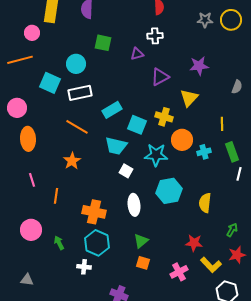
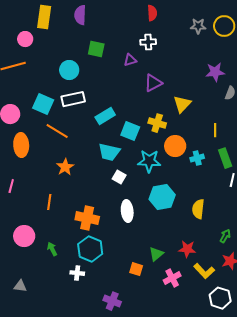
purple star: (199, 66) -> (215, 72), moved
cyan square: (50, 83) -> (43, 104), moved
orange line: (77, 127) -> (57, 131), moved
pink line: (32, 180) -> (11, 186), moved, turned 32
green triangle: (141, 241) -> (156, 254), moved

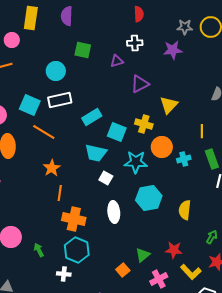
purple star: (215, 72) -> (173, 50), moved
orange line: (49, 202) -> (60, 193), moved
orange square: (136, 269) -> (123, 270), turned 32

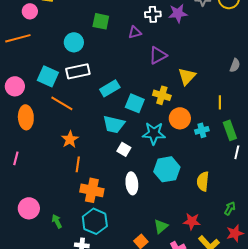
purple star: (173, 50) -> (178, 13), moved

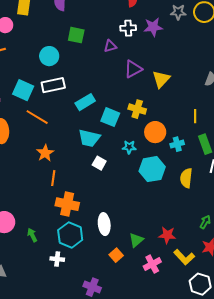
yellow triangle: (187, 76) -> (161, 79), moved
cyan star: (154, 133) -> (129, 147), size x0.6
cyan hexagon: (167, 169) -> (152, 169), moved
yellow semicircle: (203, 181) -> (186, 178), moved
white ellipse: (132, 183) -> (104, 224), moved

